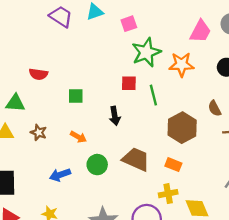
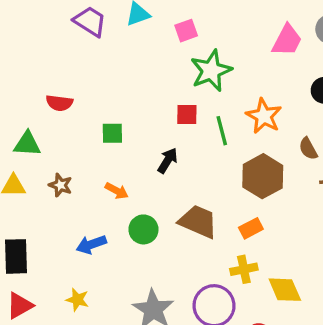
orange star: (181, 64) -> (264, 116), moved, turned 30
black arrow: (115, 116) -> (168, 161), turned -138
orange rectangle: (173, 165) -> (251, 228), turned -49

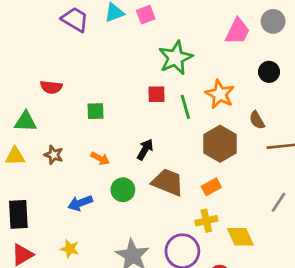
pink square: (186, 31) -> (146, 15), moved
black arrow: (168, 161) -> (145, 149), moved

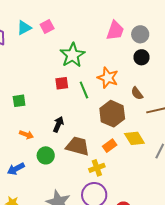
gray circle: (273, 21) -> (140, 34), moved
yellow cross: (206, 221) -> (97, 168), moved
yellow diamond: (240, 237) -> (134, 138), moved

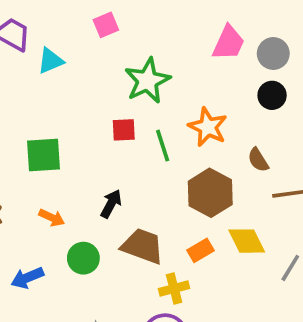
cyan triangle: (24, 28) -> (50, 61), moved
green square: (19, 101) -> (44, 155), size x1.5

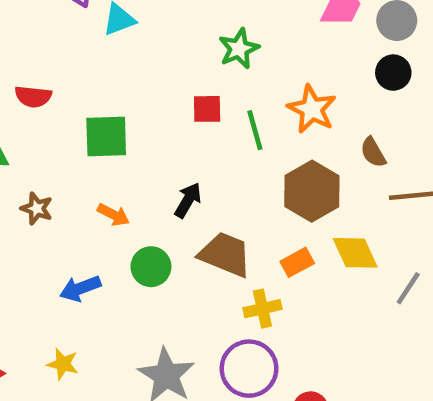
green star: (147, 81) -> (239, 49), size x0.7

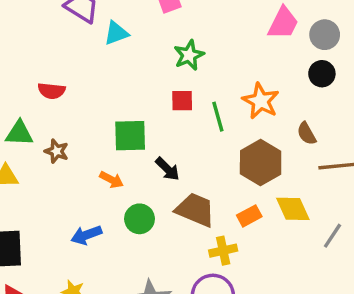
green star: (239, 49) -> (189, 55), moved
green square: (106, 136) -> (130, 136), moved
black arrow: (188, 200) -> (167, 169), turned 104
brown star: (37, 209) -> (57, 151), moved

